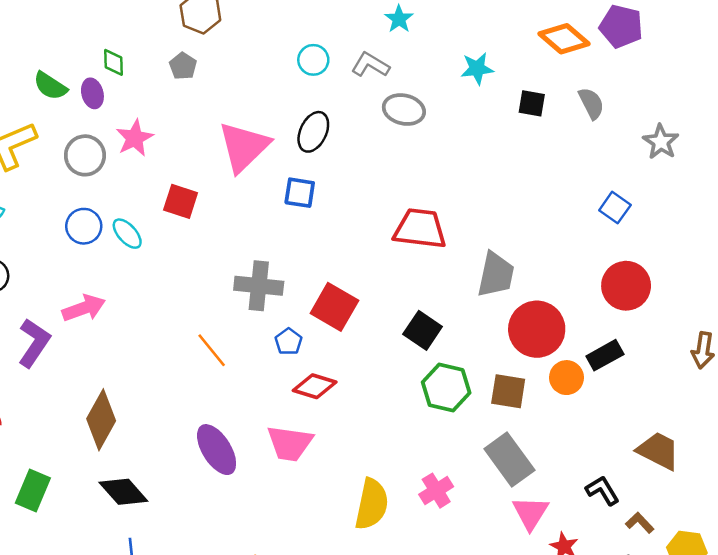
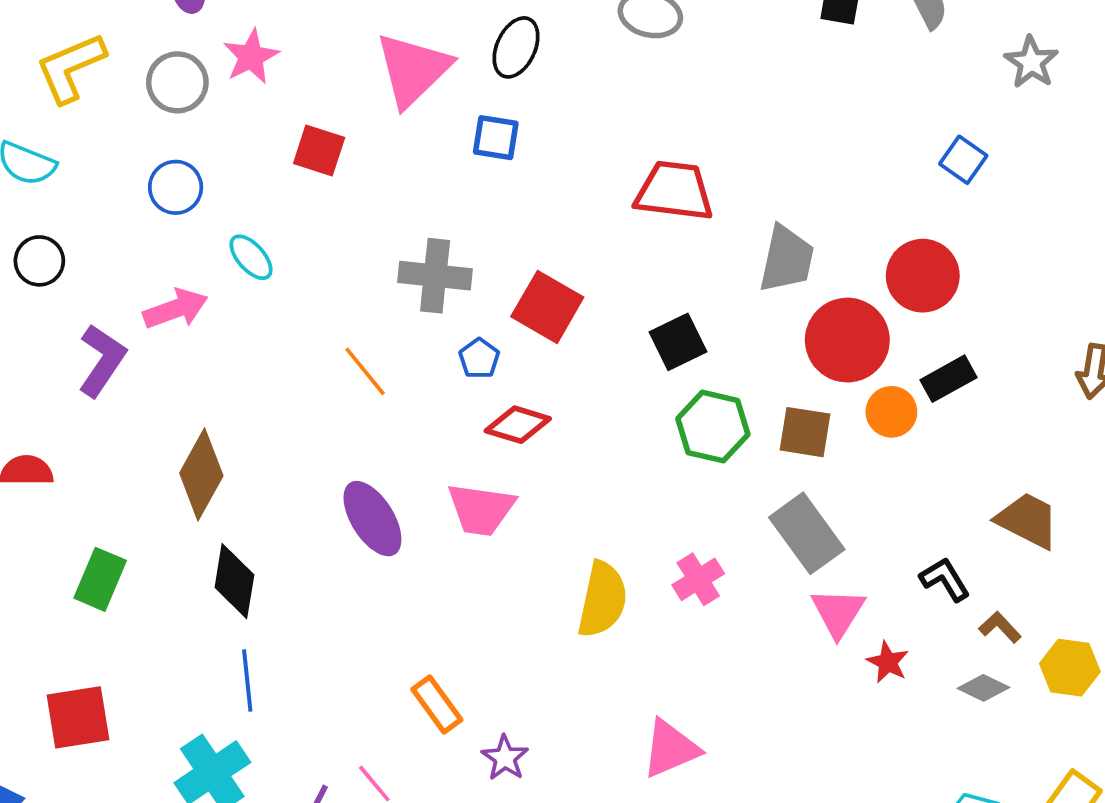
cyan ellipse: (127, 234) -> (251, 257), moved
red circle: (626, 286) -> (923, 276), moved
black square: (423, 330) -> (678, 342), turned 30
black diamond: (123, 492) -> (234, 581), turned 51

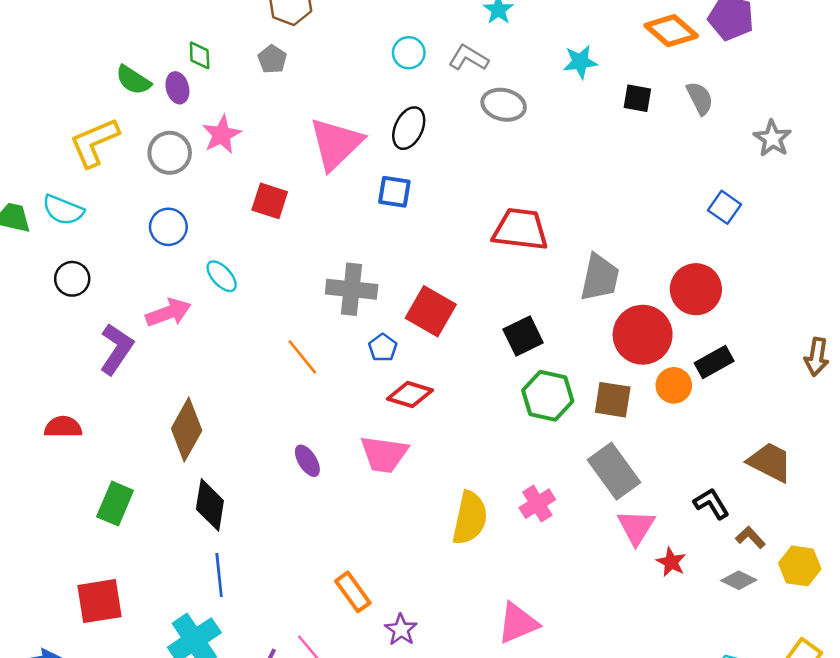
purple ellipse: (372, 519) -> (307, 461), size x0.6

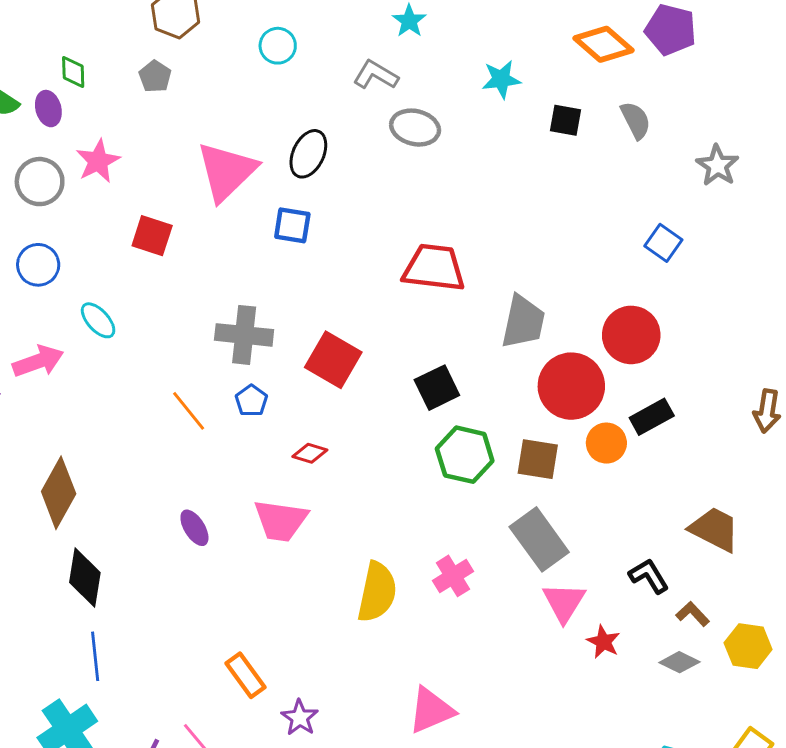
cyan circle: (409, 53) -> (278, 46), moved
blue pentagon: (383, 348) -> (251, 401), moved
red diamond: (410, 394) -> (310, 453), size x0.7

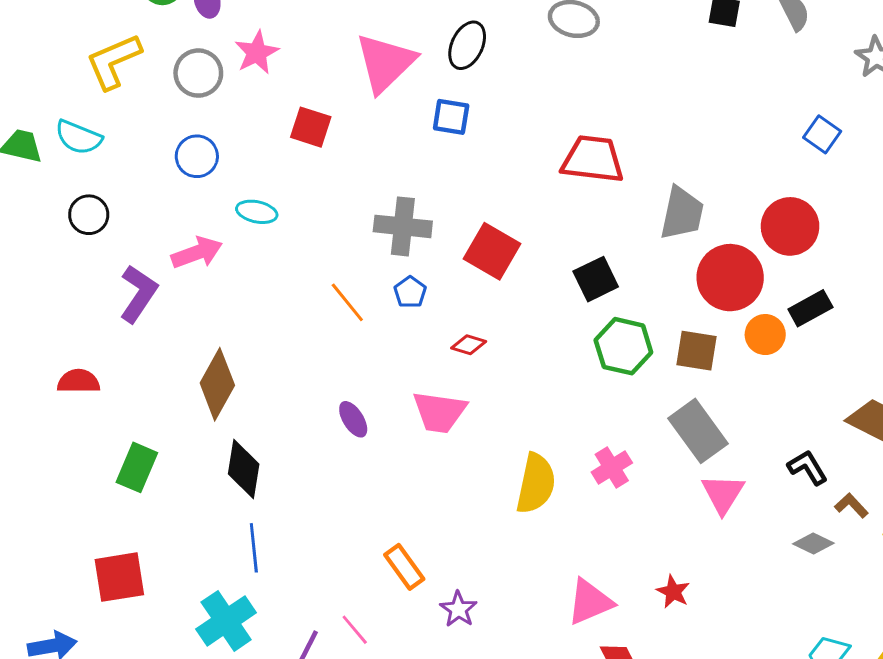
cyan ellipse: (98, 320) -> (257, 212), turned -36
red star: (603, 642) -> (673, 592), moved
gray diamond: (679, 662) -> (813, 543), moved

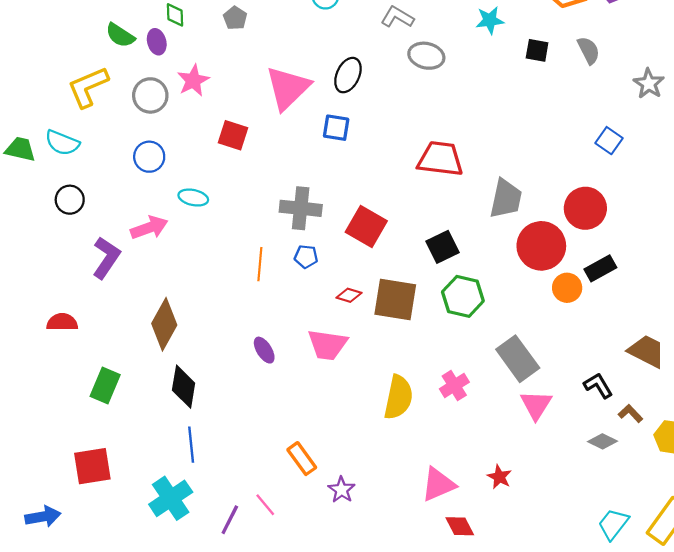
blue pentagon: (410, 292) -> (306, 257), turned -30
orange line: (347, 302) -> (260, 264), turned 44
brown square: (697, 351) -> (395, 300), moved, size x1.4

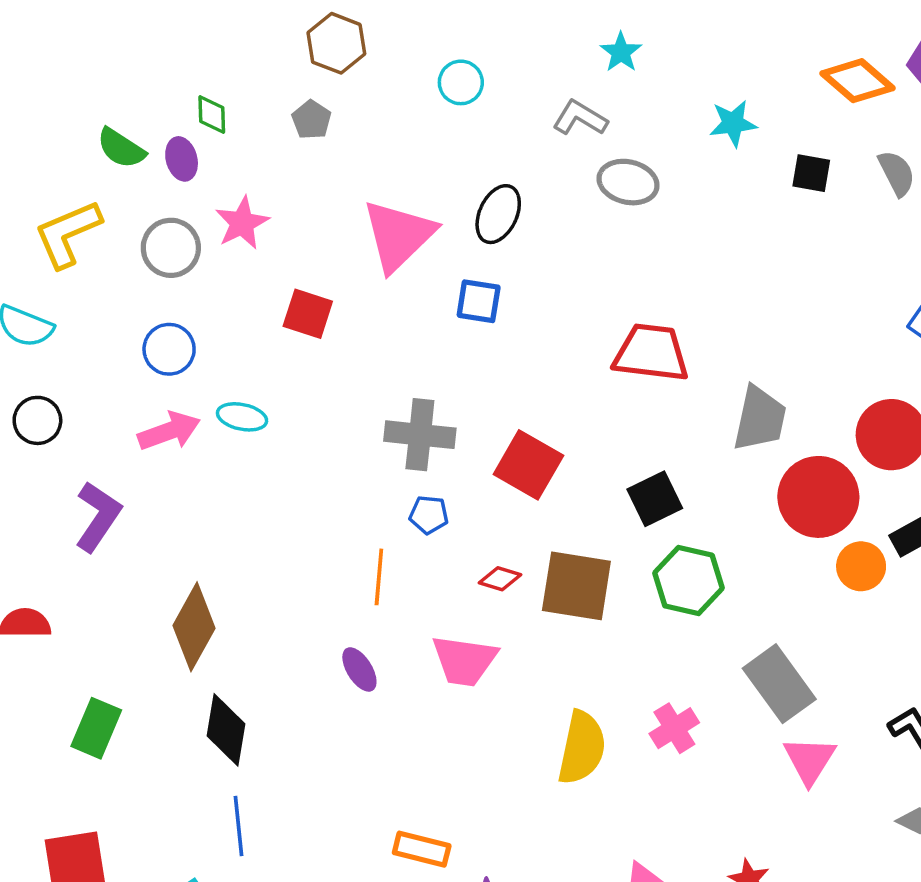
pink arrow: (149, 228) -> (169, 431), moved
orange line: (260, 264) -> (379, 577), moved
orange rectangle: (302, 459) -> (422, 849), turned -40

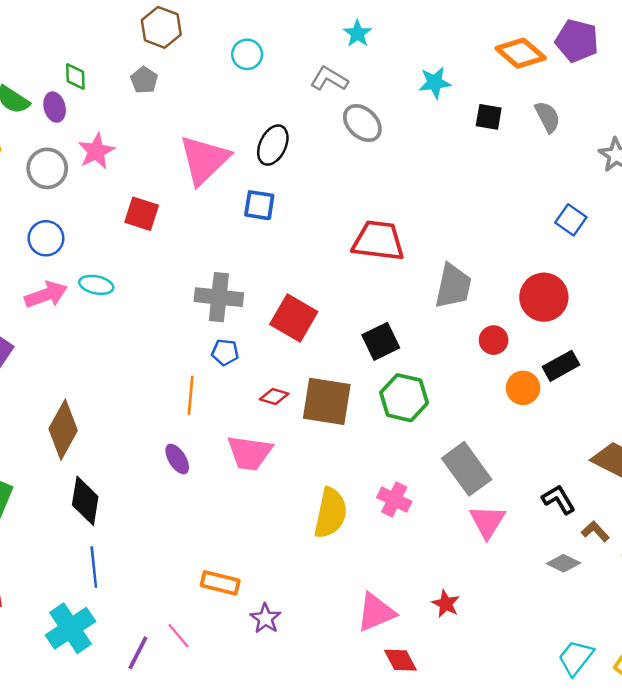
gray ellipse: (628, 182) -> (362, 123), turned 30
red circle: (818, 497) -> (494, 340), size x0.5
pink cross: (674, 728) -> (394, 499), turned -32

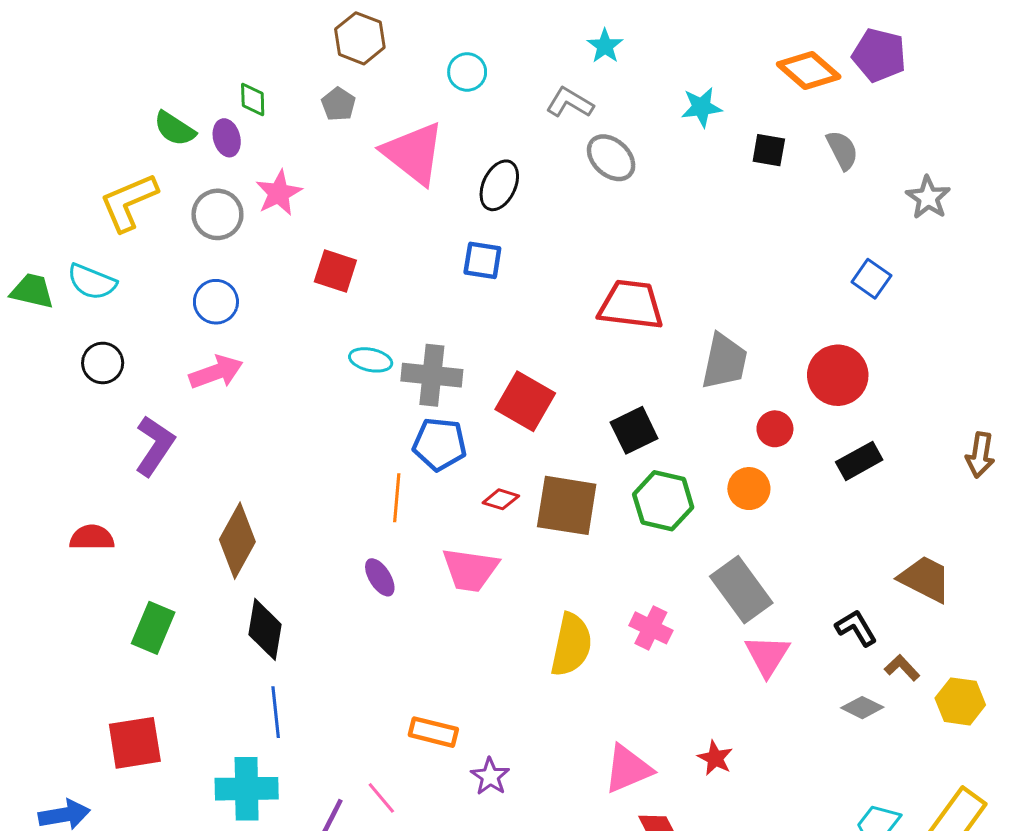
pink triangle: (204, 160) -> (414, 153), moved, turned -38
cyan ellipse: (96, 285) -> (371, 360), moved
blue pentagon: (225, 352) -> (440, 444), size x1.6
orange circle: (523, 388) -> (749, 489), moved
cyan cross: (70, 628) -> (247, 789), turned 33

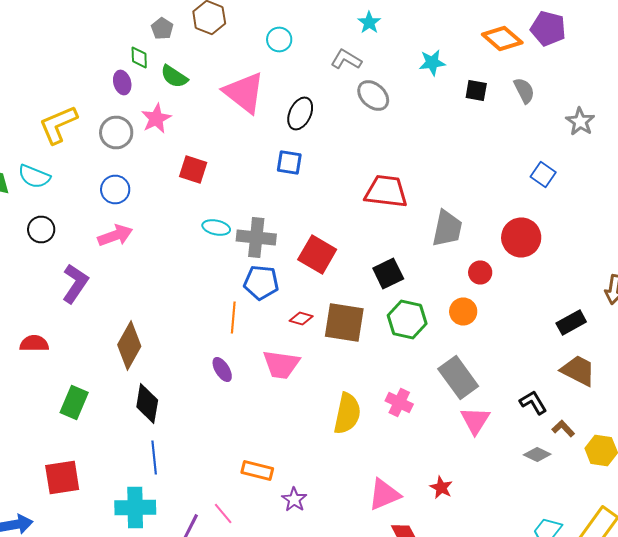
gray pentagon: (338, 104) -> (162, 28), moved
green semicircle: (175, 129) -> (174, 76), moved
black rectangle: (859, 461) -> (571, 322), moved

